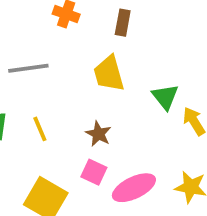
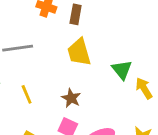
brown rectangle: (123, 23) -> (76, 14), moved

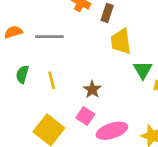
yellow trapezoid: (79, 52) -> (121, 41), moved

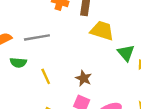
yellow trapezoid: (121, 41) -> (102, 31), turned 125
green semicircle: (22, 74) -> (18, 63), moved, turned -91

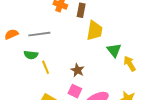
yellow trapezoid: (102, 31) -> (95, 31), turned 80
green semicircle: (18, 63) -> (31, 55), moved

